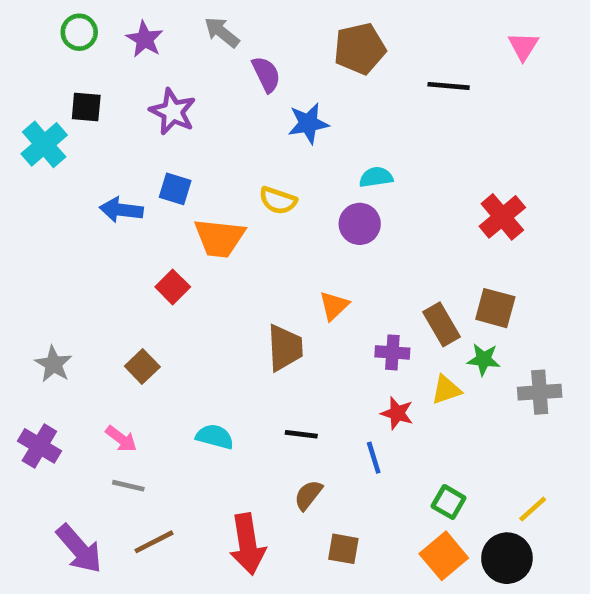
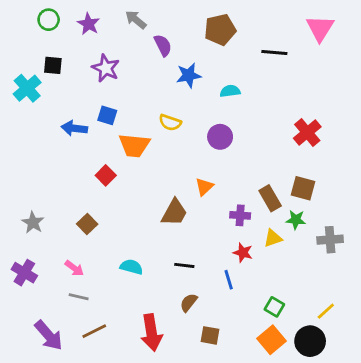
pink triangle: (523, 46) -> (320, 28), size x1.5
cyan semicircle: (376, 177) -> (230, 91), moved
brown trapezoid: (285, 348) -> (174, 213), turned 32

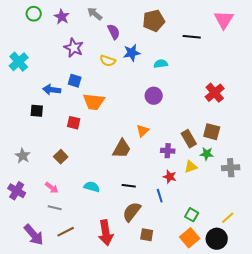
black square: (53, 65) -> (37, 111), moved
yellow semicircle: (170, 123) -> (108, 61), moved
red square: (106, 175) -> (74, 123), turned -32
brown semicircle: (189, 303) -> (132, 212), size x1.5

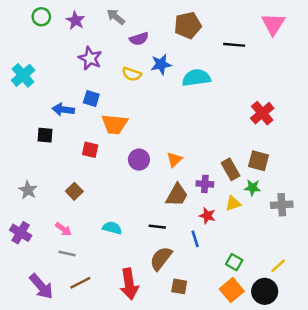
purple semicircle: (114, 32) -> (139, 39), turned 98
cyan semicircle: (161, 64) -> (196, 78), size x1.6
purple circle: (154, 96) -> (139, 160), moved
brown trapezoid: (122, 149) -> (177, 195), moved

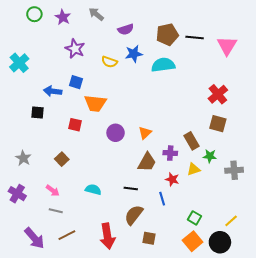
pink triangle: (273, 24) -> (227, 46), moved
brown pentagon: (188, 25) -> (167, 34), moved
purple semicircle: (139, 39) -> (126, 29), moved
brown square: (259, 161) -> (218, 124), moved

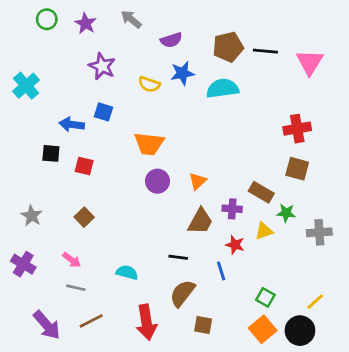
red cross: (218, 94) -> (297, 129), turned 30
orange trapezoid: (95, 103) -> (149, 144), moved
red square: (75, 125) -> (84, 166), moved
brown rectangle: (192, 141) -> (261, 192), turned -30
cyan semicircle: (93, 190) -> (127, 272), moved

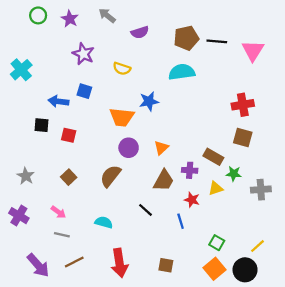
blue star: (182, 73) -> (149, 101), moved
black line: (178, 257) -> (146, 210), turned 35
brown semicircle: (182, 293) -> (110, 176), moved

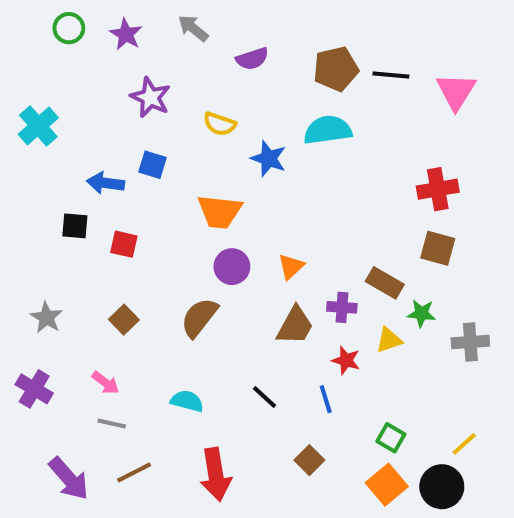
blue star: (149, 101) -> (269, 159), moved, turned 30
black line: (146, 210) -> (264, 397), moved
brown square: (166, 265) -> (309, 460), moved, turned 35

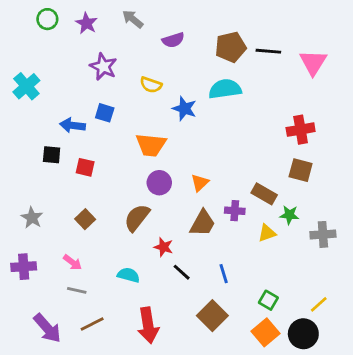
red star: (346, 360) -> (163, 247), moved
purple cross: (34, 389) -> (24, 267), turned -35
brown square: (309, 460) -> (212, 316), size x1.5

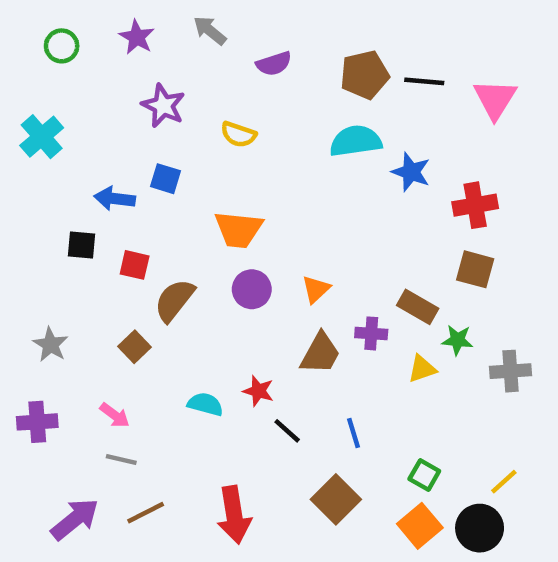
green circle: (47, 19) -> (62, 46), moved
blue star: (184, 109) -> (411, 172), moved
brown semicircle: (137, 218) -> (174, 300), moved
cyan semicircle: (128, 275) -> (205, 404), moved
purple arrow: (47, 328) -> (75, 519), turned -88

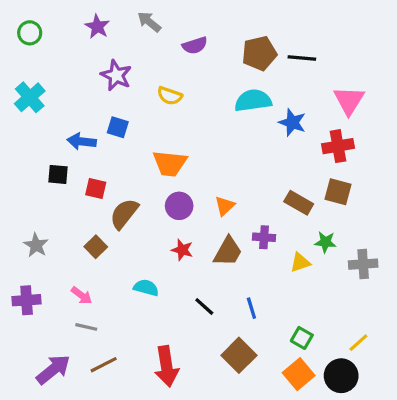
green circle: (62, 46) -> (30, 33), moved
pink triangle: (495, 99) -> (349, 100), moved
brown rectangle: (418, 307) -> (299, 203), moved
red star: (258, 391) -> (182, 250), moved

